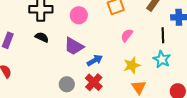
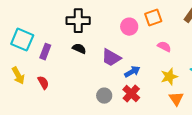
pink circle: (79, 15) -> (129, 27), moved
pink semicircle: (127, 35) -> (164, 47), turned 80

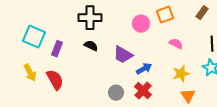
red semicircle: (43, 83) -> (55, 80), size x1.5

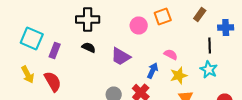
pink semicircle: (176, 44) -> (171, 54), moved
blue arrow: (144, 69) -> (153, 70), moved, turned -35

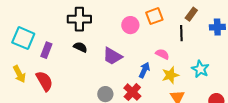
black line: (210, 46) -> (181, 33), moved

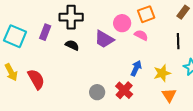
black line: (181, 33) -> (178, 41), moved
purple rectangle: (46, 50) -> (45, 32), moved
pink semicircle: (162, 54) -> (141, 35), moved
purple trapezoid: (112, 56) -> (104, 39), moved

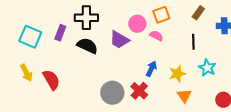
black semicircle: (72, 45) -> (87, 46), size x1.5
gray circle: (97, 92) -> (112, 93), size x1.5

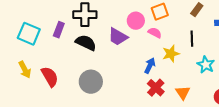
yellow star: (177, 74) -> (171, 54), moved
red cross: (139, 91) -> (156, 88), moved
gray circle: (112, 93) -> (91, 82), moved

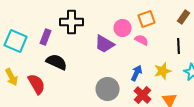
black semicircle: (86, 43) -> (57, 62), moved
yellow star: (171, 54) -> (163, 71), moved
gray circle: (91, 82) -> (108, 89), moved

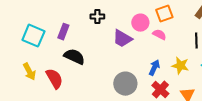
black cross: (72, 22) -> (97, 17), moved, size x0.6
yellow star: (163, 71) -> (180, 66), turned 30

